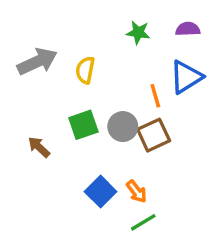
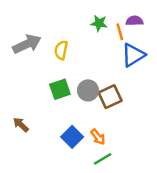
orange line: (155, 96) -> (120, 32), moved
brown arrow: (39, 147) -> (21, 125), moved

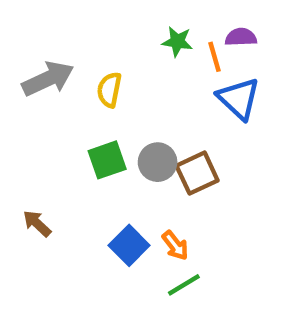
blue triangle: (133, 55) -> (239, 99), turned -45

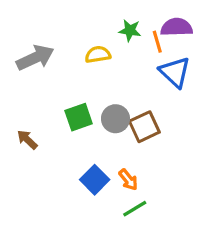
purple semicircle: (241, 37) -> (176, 27), size x1.4
yellow semicircle: (109, 90) -> (98, 54), moved, turned 70
brown arrow: (37, 223) -> (27, 140), moved

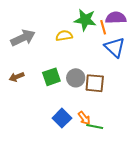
green star: (130, 30) -> (85, 20), size x1.5
brown square: (144, 127) -> (95, 83), turned 30
brown arrow: (27, 140) -> (17, 77), moved, turned -64
green line: (135, 209) -> (95, 126), moved, turned 42

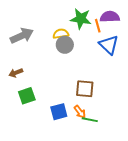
green square: (51, 77) -> (27, 96), moved
gray circle: (76, 78) -> (65, 45), moved
brown square: (95, 83) -> (85, 89), moved
blue square: (62, 118) -> (59, 112), turned 30

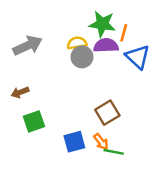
purple semicircle: (110, 17) -> (106, 46), moved
orange line: (98, 26) -> (124, 33), turned 32
brown square: (85, 89) -> (107, 113), turned -36

